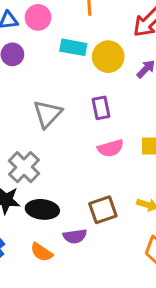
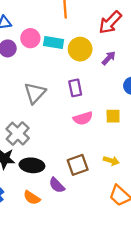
pink circle: (38, 17) -> (30, 38), moved
purple semicircle: (75, 236) -> (57, 185), turned 54

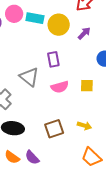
gray triangle: (35, 93) -> (29, 77), moved, turned -35
purple semicircle: (57, 185) -> (32, 157), moved

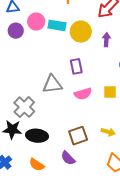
purple arrow: (84, 33) -> (106, 40), turned -40
gray triangle: (29, 77) -> (52, 84), turned -45
purple semicircle: (32, 157) -> (68, 158), moved

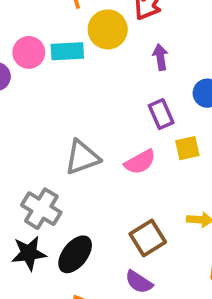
yellow circle: (81, 32) -> (108, 29), moved
purple rectangle: (76, 66) -> (161, 114), moved
black ellipse: (37, 136) -> (75, 254), turned -45

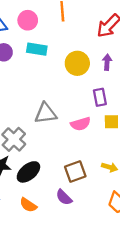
yellow circle: (108, 29) -> (77, 63), moved
cyan rectangle: (67, 51) -> (37, 49), moved
pink circle: (29, 52) -> (28, 20), moved

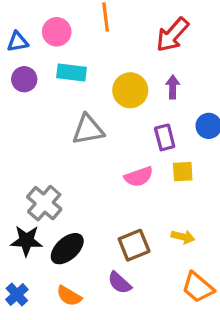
gray triangle: (46, 113) -> (88, 130), moved

